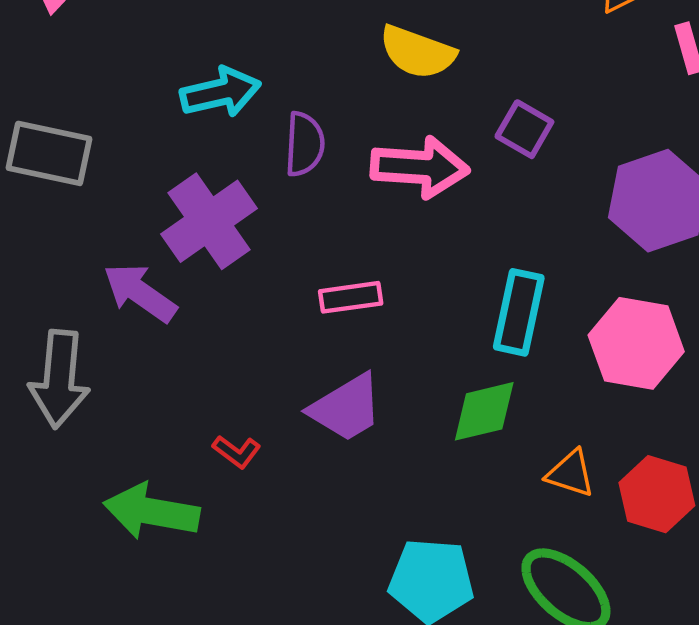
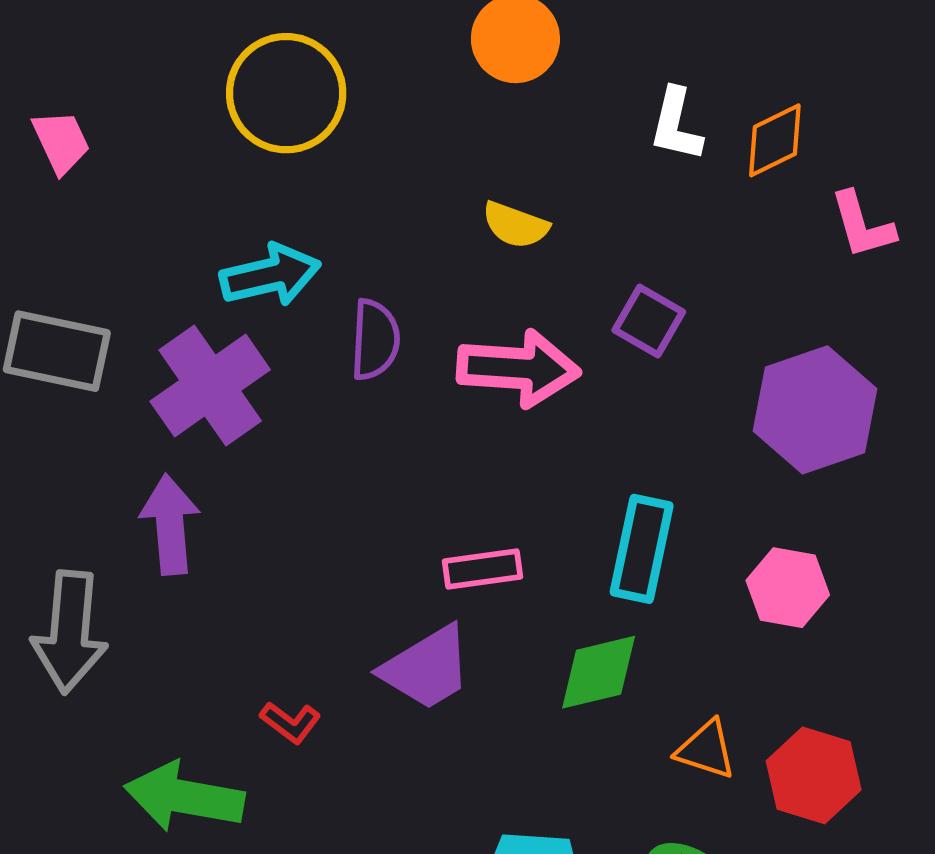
yellow semicircle: (417, 52) -> (515, 225), size x0.7
purple cross: (209, 221) -> (210, 386), moved
purple arrow: (140, 293) -> (170, 525), turned 50
pink rectangle: (351, 297) -> (482, 569), moved
pink hexagon: (636, 343) -> (788, 588), size x0.7

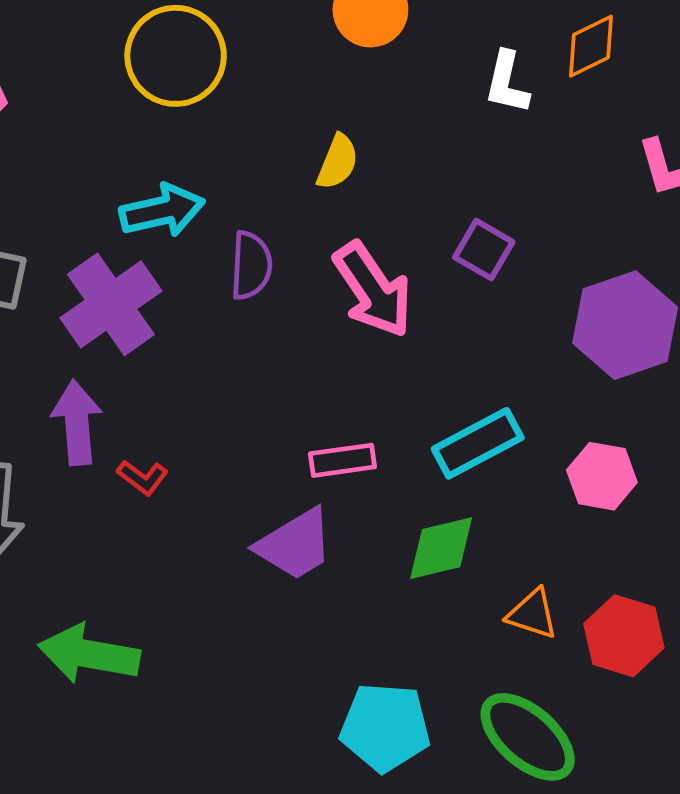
orange diamond: (775, 140) -> (591, 46), moved
yellow semicircle: (515, 225) -> (338, 162), moved, turned -88
pink arrow: (518, 368) -> (373, 290), turned 52
cyan rectangle: (642, 549) -> (478, 443), turned 50
red L-shape: (290, 722) -> (143, 477), moved

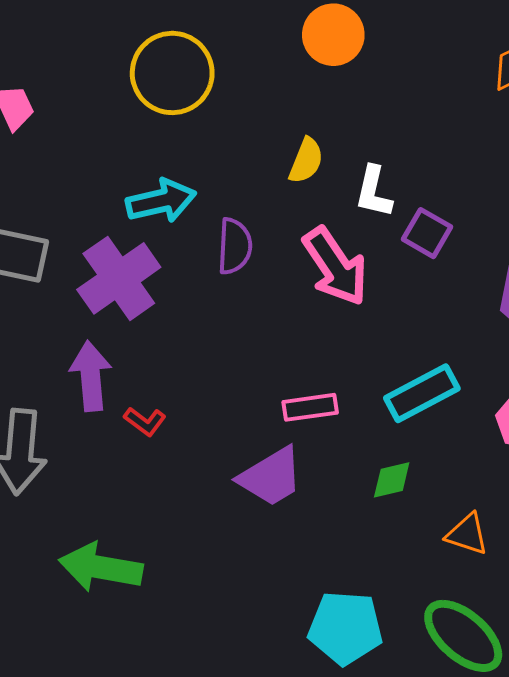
white L-shape: (507, 83) -> (374, 192), moved
green diamond: (441, 548) -> (392, 480), size x0.7

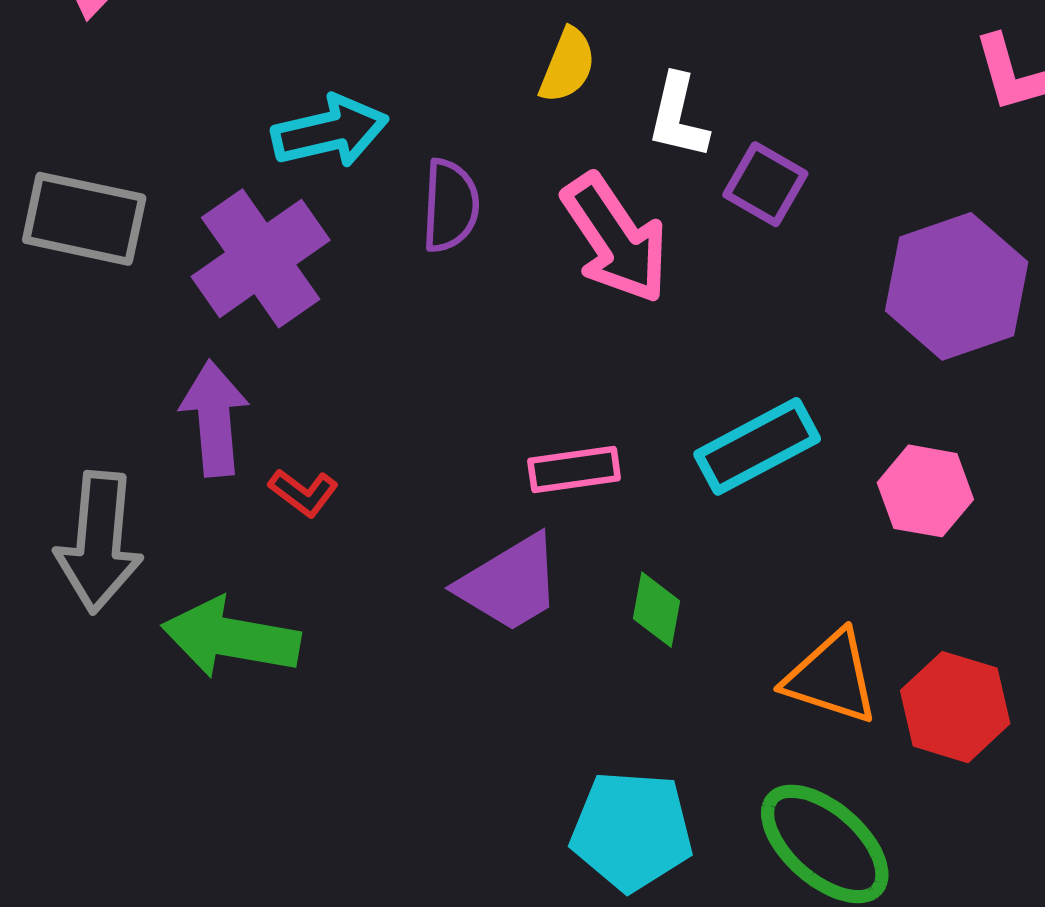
green diamond: (392, 480) -> (657, 610), moved, turned -66
orange triangle: (467, 534) -> (831, 677), size x1.4
green arrow: (101, 567) -> (231, 638), moved

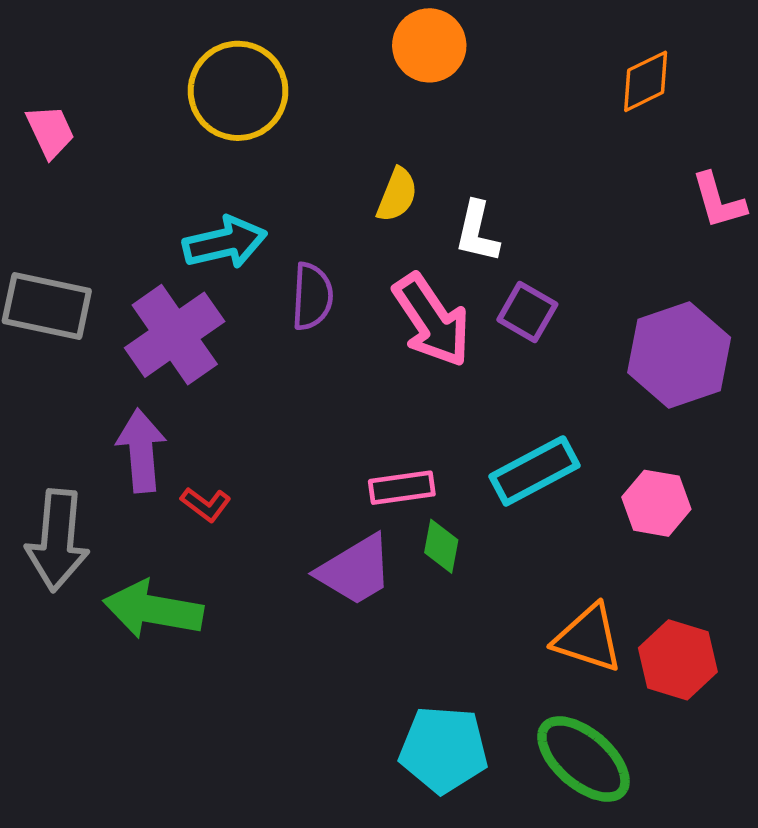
purple square: (765, 184) -> (527, 312), moved
green diamond: (657, 610) -> (441, 546), moved

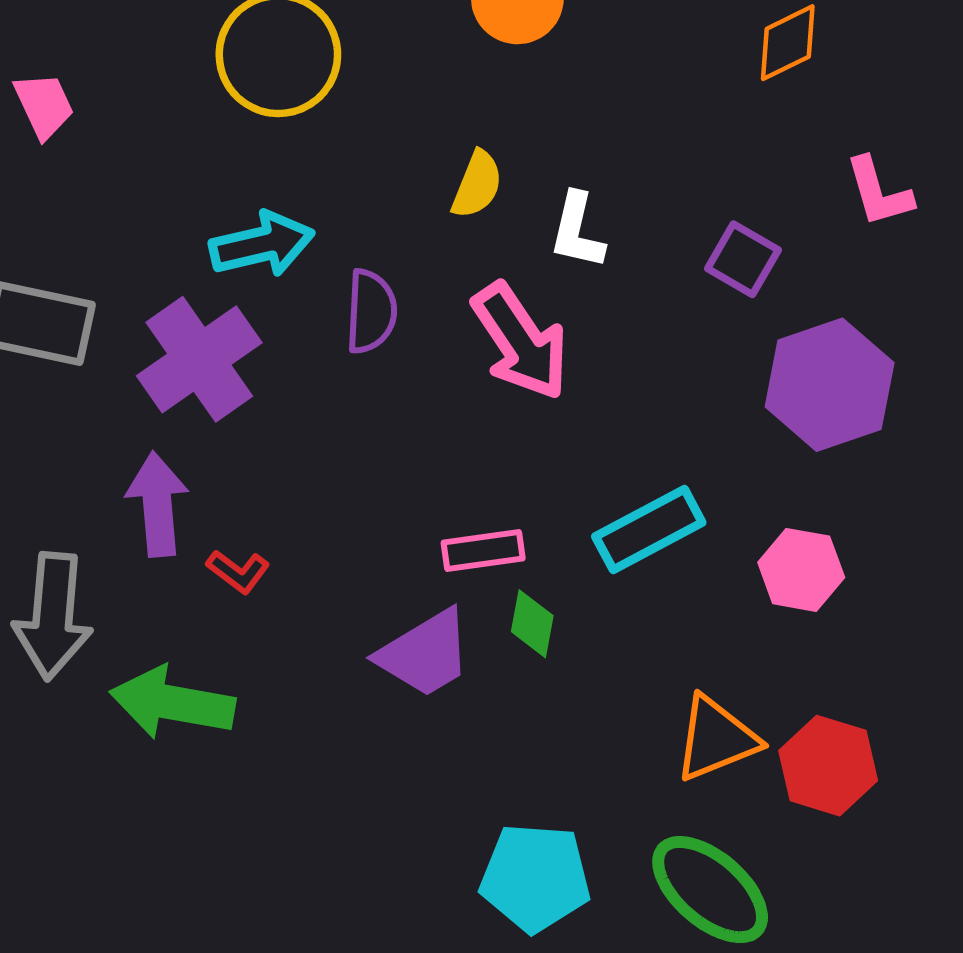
purple square: (527, 312) -> (743, 259), moved
orange triangle: (588, 638) -> (716, 739), turned -40

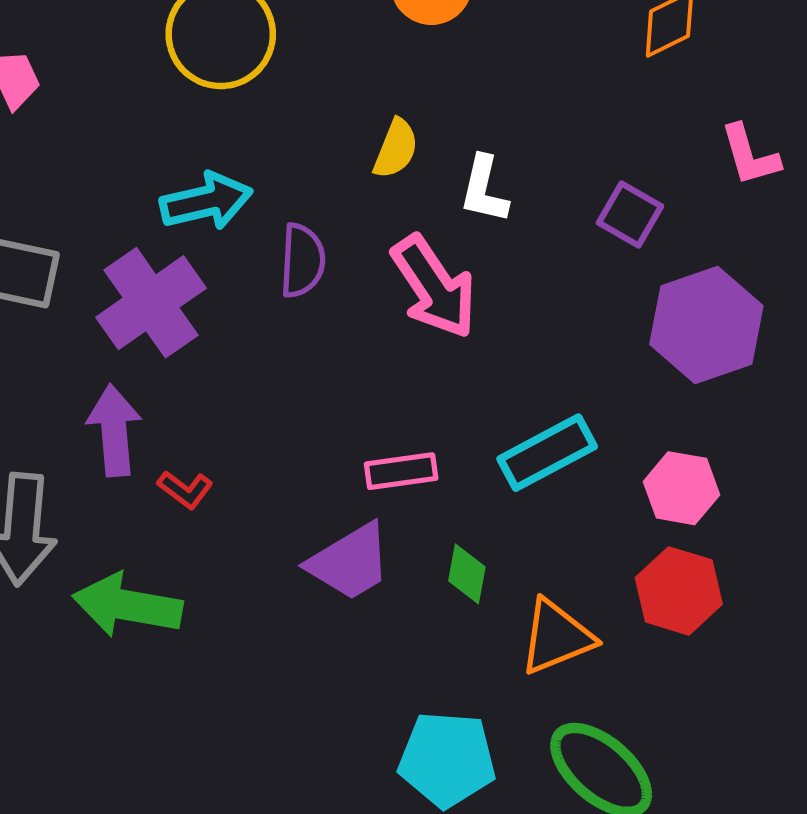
green diamond: (532, 624) -> (467, 574), moved
orange triangle: (716, 739) -> (556, 637), moved
red hexagon: (828, 766) -> (679, 591), moved

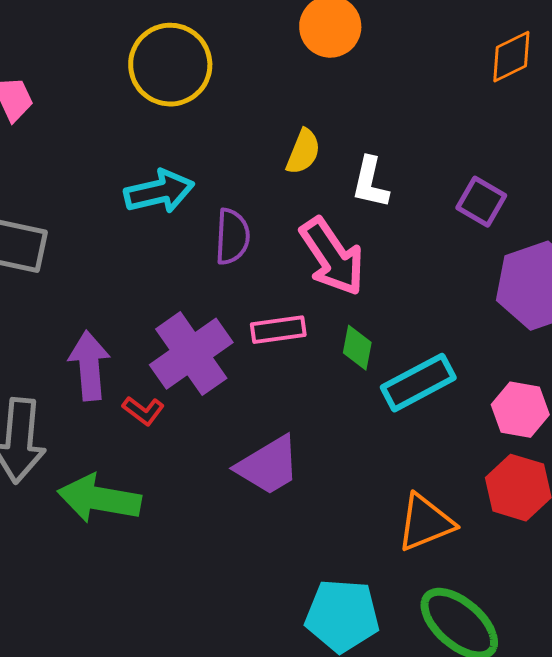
purple cross: (151, 303) -> (191, 354), moved
pink rectangle: (401, 471) -> (278, 330), moved
green diamond: (467, 574) -> (357, 348), moved

